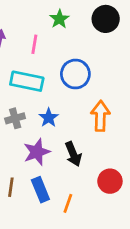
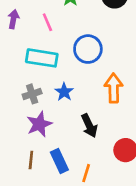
pink line: (34, 44) -> (47, 22), turned -30
purple star: (37, 152) -> (39, 124), moved

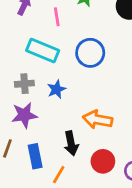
orange arrow: (114, 88) -> (98, 120), moved, turned -92
black arrow: (89, 126) -> (71, 143), moved

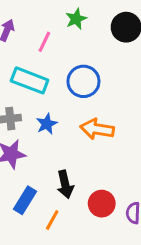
pink line: (57, 17) -> (44, 42), turned 36
orange arrow: (98, 120) -> (97, 129), moved
blue rectangle: (35, 156) -> (25, 200), turned 45

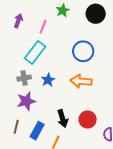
cyan rectangle: (30, 80) -> (35, 52), turned -70
blue circle: (83, 81) -> (83, 51), moved
red circle: (102, 204) -> (88, 119), moved

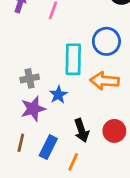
cyan rectangle: (35, 52) -> (73, 59), moved, turned -35
blue star: (48, 80) -> (58, 95), moved

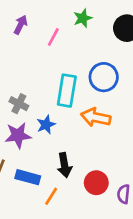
gray cross: (30, 78) -> (19, 104), turned 30
red circle: (114, 131) -> (96, 183), moved
blue rectangle: (48, 147) -> (28, 177), turned 70

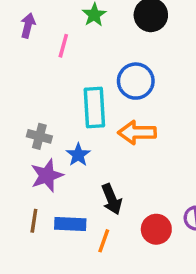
purple arrow: (21, 25) -> (28, 25), moved
red circle: (96, 183) -> (156, 229), moved

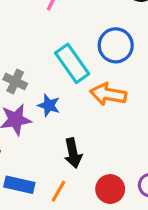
cyan rectangle: (94, 107) -> (72, 63), turned -42
blue star: (78, 155) -> (49, 105), turned -30
blue rectangle: (70, 224) -> (19, 185), moved

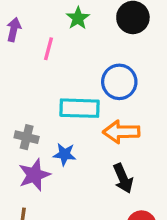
cyan rectangle: (72, 63) -> (79, 108), turned -42
black arrow: (73, 153) -> (123, 178), moved

